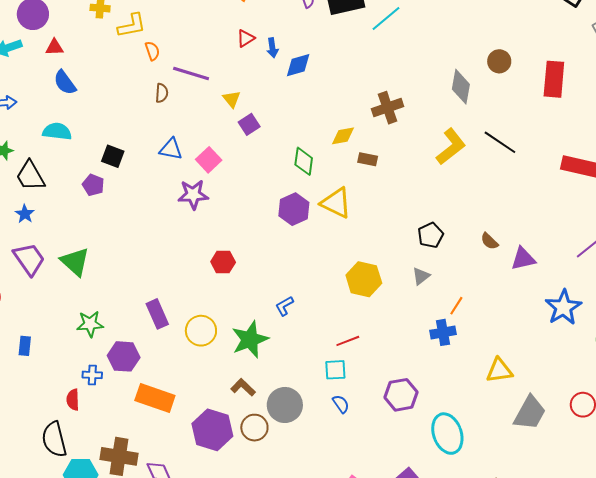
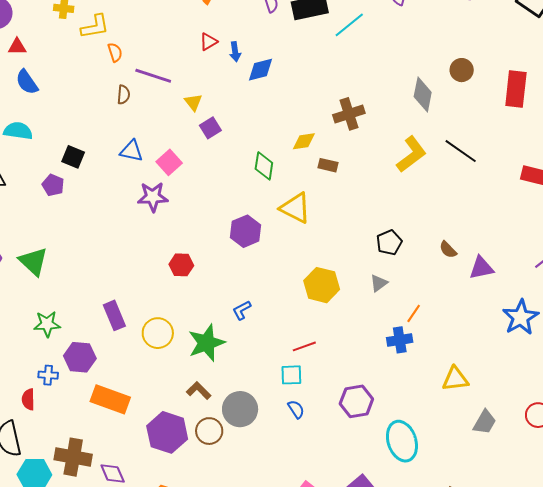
purple hexagon: (294, 209) -> (246, 231), moved
gray trapezoid: (530, 413) -> (485, 422), size x0.7

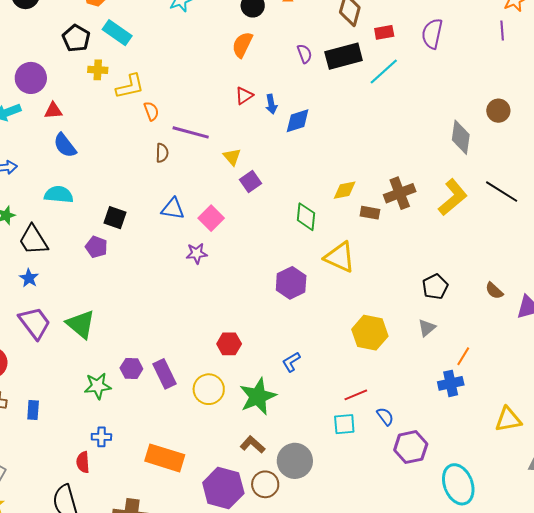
brown cross: (349, 114) -> (400, 193), moved
purple star: (153, 197) -> (197, 253), size x0.7
red hexagon: (181, 265) -> (229, 344), moved
purple hexagon: (80, 357) -> (131, 368), moved, size x0.7
blue semicircle: (296, 409) -> (385, 416), moved

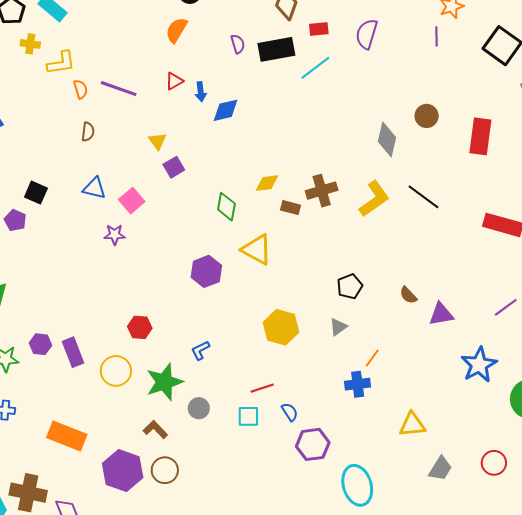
purple line: (191, 132) -> (119, 89), moved
gray circle: (295, 461) -> (199, 408), moved, size x0.6

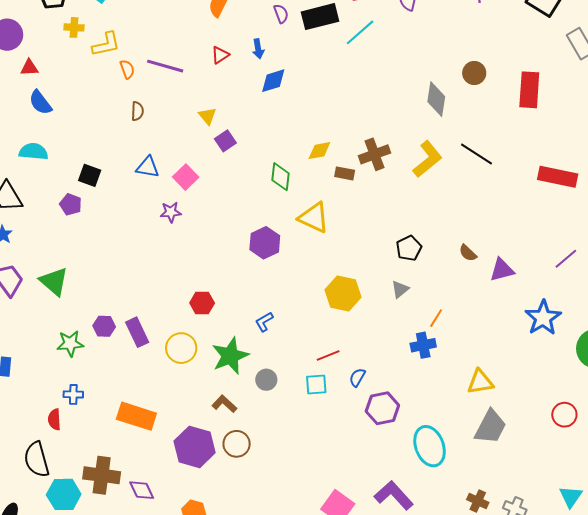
blue arrow: (201, 92) -> (258, 49), moved
blue semicircle: (290, 412) -> (357, 377), turned -114
gray trapezoid: (440, 469) -> (490, 427), moved, size x1.4

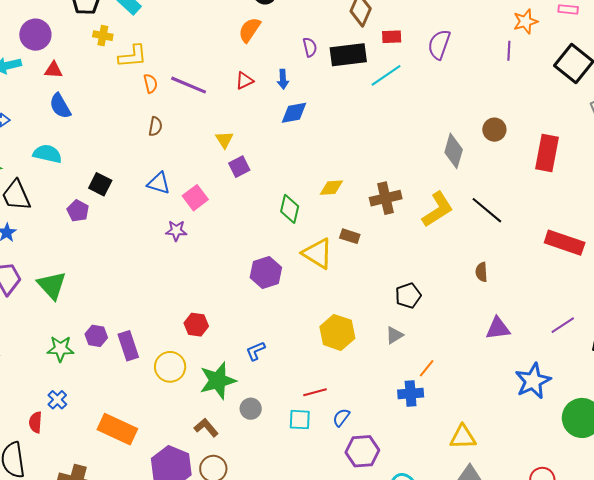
brown rectangle: (345, 173) -> (350, 236), moved
brown semicircle: (468, 253) -> (481, 272), moved, turned 36
blue cross: (73, 394) -> (57, 400), turned 36

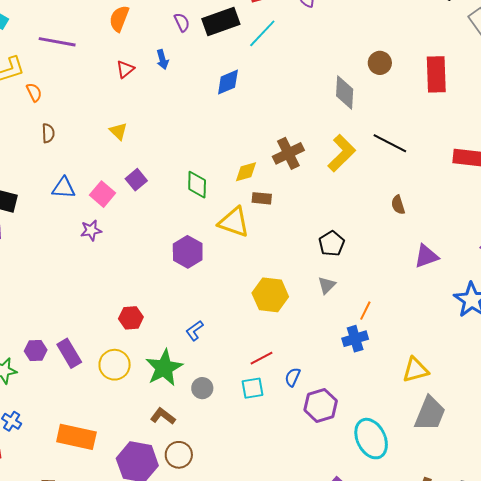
purple line: (189, 85) -> (57, 42), moved
blue diamond: (294, 113) -> (228, 82), moved
purple square: (239, 167) -> (136, 180), moved
yellow diamond: (331, 188) -> (246, 172), moved

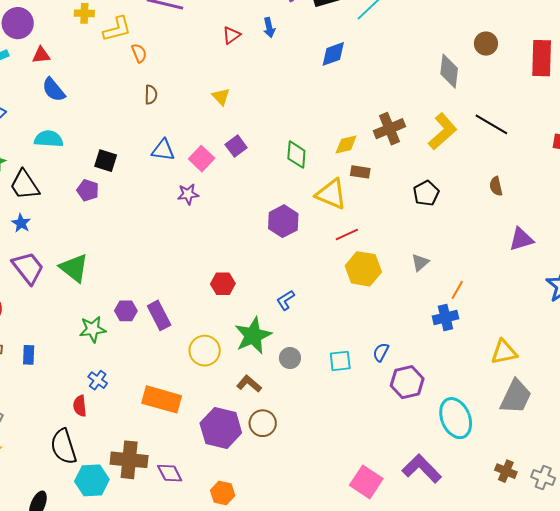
black pentagon: (332, 244) -> (426, 193), moved
red line: (262, 358) -> (347, 235), moved
yellow circle: (115, 365) -> (205, 351), moved

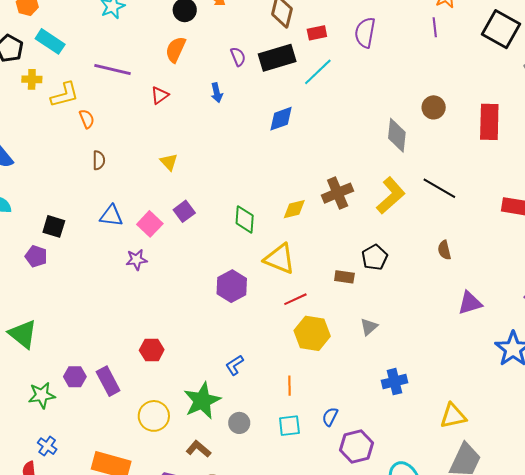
red triangle: (231, 35) -> (160, 95), moved
brown rectangle: (360, 172) -> (344, 277), moved
red hexagon: (223, 284) -> (152, 350), moved
orange line: (457, 290) -> (290, 386), moved, turned -30

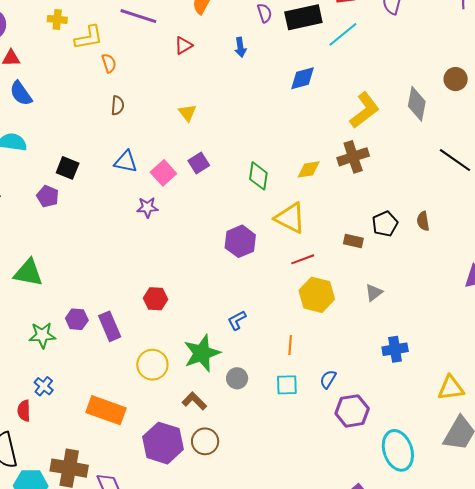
yellow L-shape: (391, 196) -> (365, 110), moved
brown semicircle: (444, 250) -> (423, 221), moved
green triangle: (23, 334) -> (28, 273), turned -32

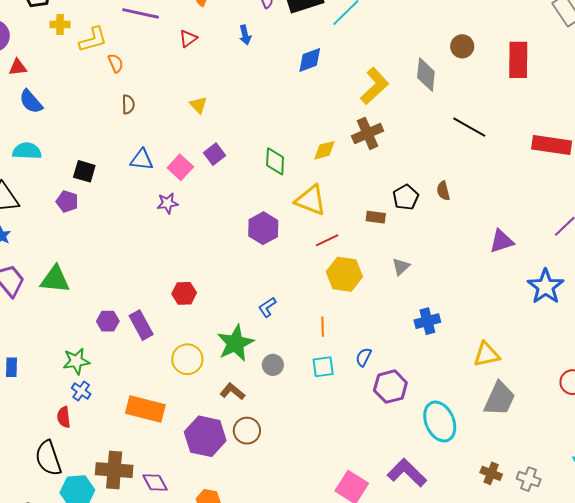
green star: (42, 335) -> (76, 361), moved

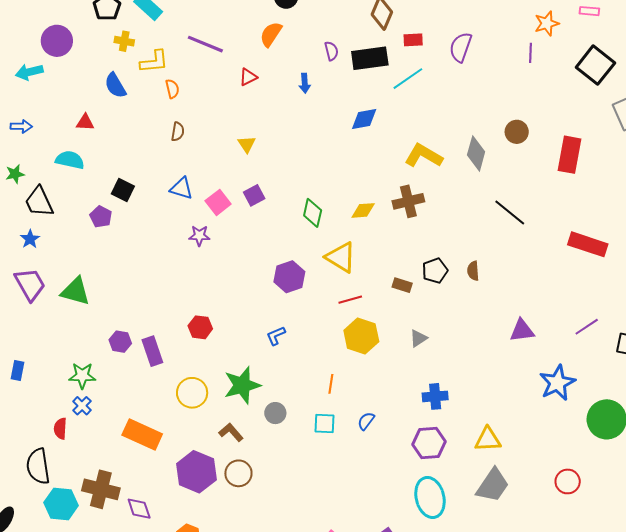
red triangle: (18, 67) -> (85, 122), moved
yellow L-shape: (375, 86) -> (423, 156), turned -117
blue semicircle: (31, 102) -> (115, 85), moved
blue L-shape: (267, 307) -> (276, 336), moved
purple hexagon: (390, 387) -> (429, 443), moved

